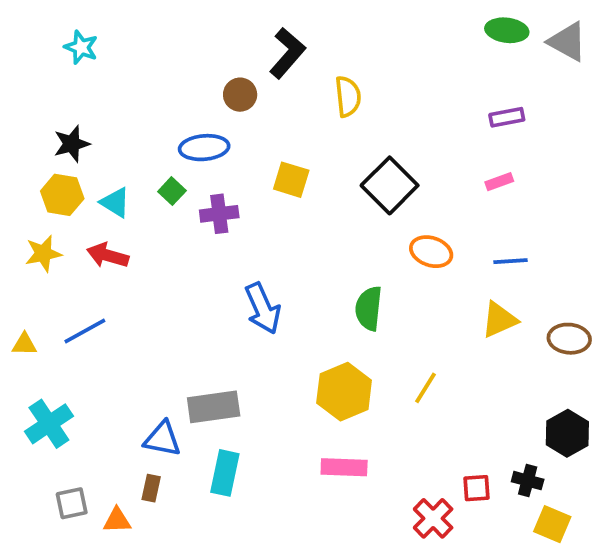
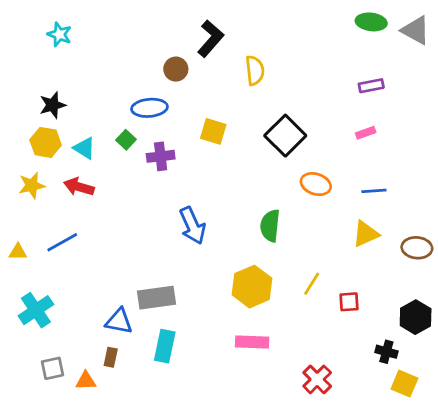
red square: (477, 488) -> (349, 302), moved

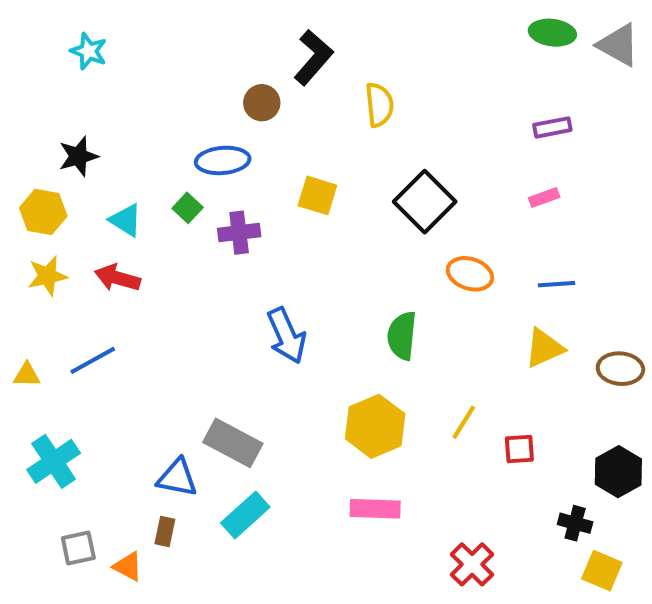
yellow hexagon: (46, 142) -> (43, 212), moved
gray rectangle: (156, 298) -> (233, 443), turned 36
cyan rectangle: (165, 346) -> (245, 515), turned 36
orange triangle: (86, 381) -> (128, 566), turned 30

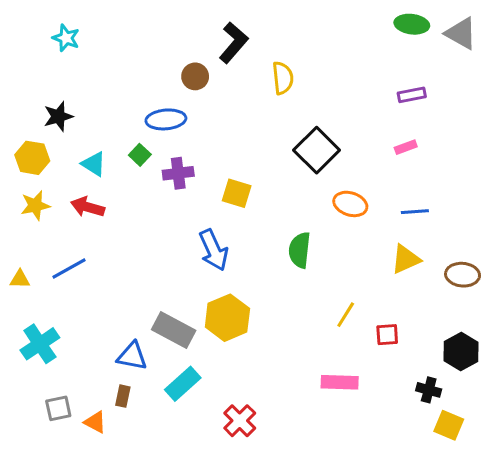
yellow square: (317, 195) -> (237, 193), moved
yellow hexagon: (375, 426) -> (227, 318), moved
pink rectangle: (375, 509) -> (340, 382), moved
red cross: (472, 564) -> (240, 421), moved

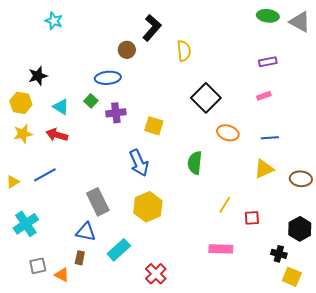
cyan star: (66, 38) -> (54, 21), moved
yellow triangle: (20, 279) -> (13, 182), turned -32
gray rectangle: (174, 330) -> (98, 202), moved, turned 36

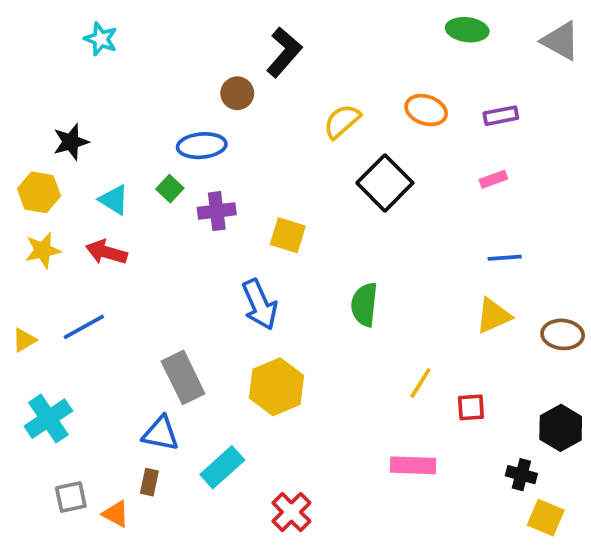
green ellipse: (268, 16) -> (467, 30), moved
yellow semicircle: (184, 51) -> (342, 121), moved, turned -125
orange ellipse: (228, 133) -> (426, 110), moved

